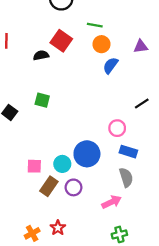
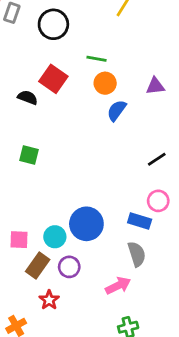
black semicircle: (41, 55) -> (28, 98), turned 32
pink circle: (117, 128) -> (158, 201), moved
red star: (58, 228) -> (49, 300), moved

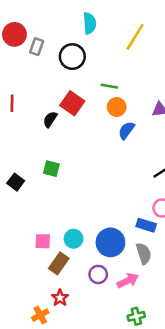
black semicircle: (28, 98) -> (50, 119), turned -77
blue circle: (86, 224) -> (110, 242), moved
purple circle: (69, 267) -> (98, 274), moved
red star: (49, 300) -> (60, 298), moved

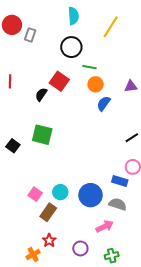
black circle: (72, 57) -> (71, 47), moved
green square: (51, 169) -> (42, 135), size x1.5
pink square: (43, 241) -> (35, 194), turned 32
gray semicircle: (144, 254) -> (118, 204), turned -54
purple circle: (98, 274) -> (80, 248), moved

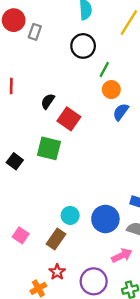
green line: (89, 67) -> (104, 70), turned -72
red square: (59, 81) -> (69, 119), moved
pink square: (35, 194) -> (21, 235), moved
purple circle: (80, 248) -> (94, 281), size x1.5

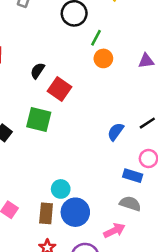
blue semicircle: (121, 112) -> (116, 132), moved
blue circle: (105, 219) -> (75, 212), moved
brown rectangle: (56, 239) -> (46, 213), turned -30

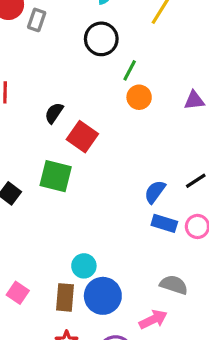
blue rectangle: (133, 176) -> (164, 223), moved

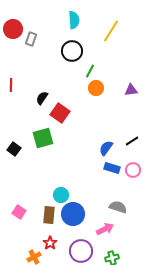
green square: (56, 176) -> (43, 138), turned -30

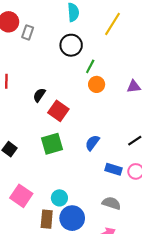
green square: (43, 138) -> (52, 144), moved
blue semicircle: (106, 148) -> (92, 143), moved
gray semicircle: (118, 207) -> (111, 203), moved
pink square: (19, 212) -> (21, 196), moved, size x1.5

